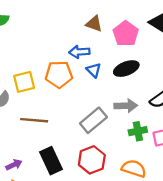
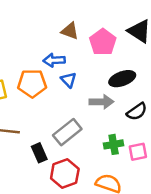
black ellipse: (126, 69) -> (122, 79), moved
gray arrow: (126, 106) -> (101, 102), moved
black rectangle: (51, 161) -> (39, 153), moved, size x0.7

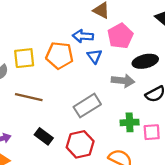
pink pentagon: (103, 42) -> (120, 36), moved
black rectangle: (39, 153) -> (44, 136), moved, turned -36

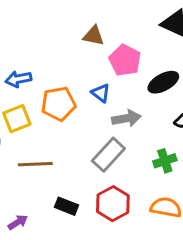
blue arrow: (83, 36) -> (18, 79), moved
gray arrow: (123, 81) -> (126, 118), moved

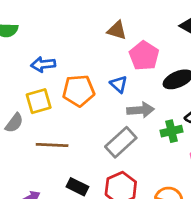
green cross: (165, 161) -> (172, 131), moved

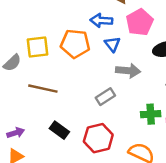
blue arrow: (43, 64) -> (101, 20), moved
green cross: (172, 131) -> (151, 114), moved
gray rectangle: (121, 142) -> (105, 97), size x0.7

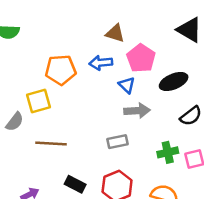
orange pentagon: (75, 44) -> (61, 70), moved
blue triangle: (112, 44) -> (127, 85), moved
gray rectangle: (105, 97) -> (118, 142), turned 30

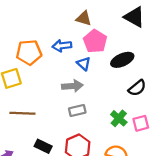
brown triangle: (115, 33) -> (84, 18), moved
gray arrow: (137, 111) -> (72, 86), moved
green cross: (168, 152) -> (119, 118), turned -35

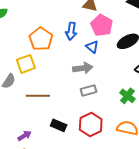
blue arrow: (62, 46) -> (71, 31), turned -72
orange pentagon: (29, 52) -> (41, 39), turned -30

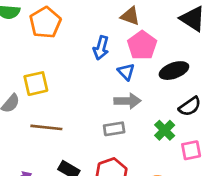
orange pentagon: (41, 39) -> (45, 22), moved
gray arrow: (83, 68) -> (127, 101), moved
green cross: (127, 96) -> (165, 130), moved

